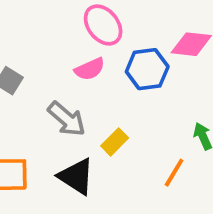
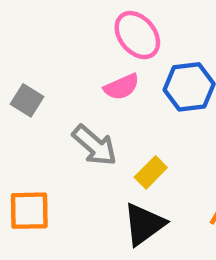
black triangle: (76, 176) -> (144, 224), moved, turned 51

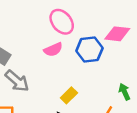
gray arrow: (95, 145) -> (17, 81), moved

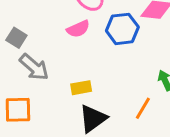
yellow rectangle: (69, 95) -> (81, 88), moved, turned 35

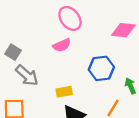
blue hexagon: (122, 29) -> (101, 68), moved

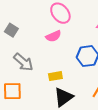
gray square: (13, 52) -> (11, 30), moved

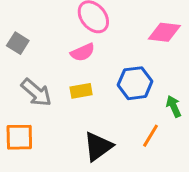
yellow rectangle: (55, 76) -> (81, 91), moved

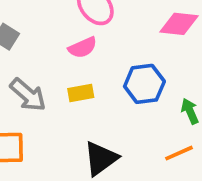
orange line: (151, 136) -> (179, 153), moved, turned 35

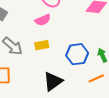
blue hexagon: (144, 84) -> (77, 54), moved

